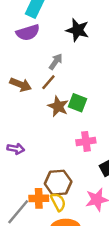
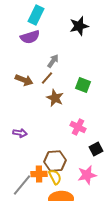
black star: (77, 30) -> (79, 26), moved, turned -30
green square: (77, 103) -> (83, 85), moved
pink cross: (86, 141) -> (78, 127), turned 35

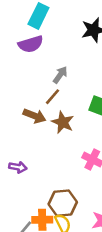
brown arrow: (24, 80) -> (35, 116), moved

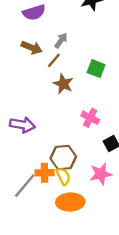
brown arrow: (35, 116) -> (32, 48), moved
purple arrow: (18, 167) -> (22, 125), size x1.5

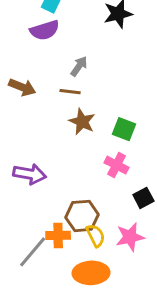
brown arrow: (32, 48) -> (22, 87), moved
brown line: (54, 60) -> (70, 92), turned 56
green square: (96, 69) -> (124, 129), moved
yellow semicircle: (63, 176) -> (96, 235), moved

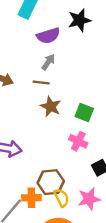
purple semicircle: (45, 30) -> (48, 36), moved

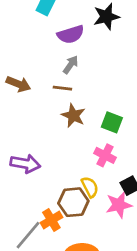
orange cross: (31, 198) -> (51, 220), turned -30
yellow semicircle: (61, 198) -> (90, 187), moved
pink star: (89, 199) -> (119, 205), moved

